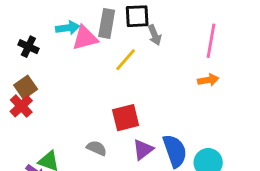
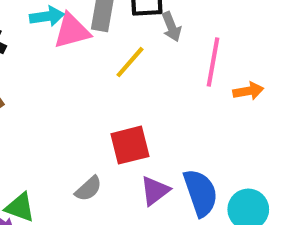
pink line: (211, 41) -> (213, 62), moved
gray semicircle: (97, 148) -> (88, 189), turned 114

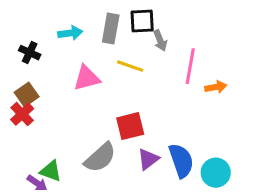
pink triangle: (72, 31) -> (87, 78), moved
yellow line: (130, 62) -> (130, 66), turned 68
gray semicircle: (88, 189) -> (100, 158), size x1.6

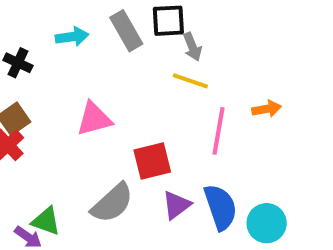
gray rectangle: (111, 29) -> (126, 31), turned -40
yellow line: (130, 66) -> (190, 81), moved
pink line: (190, 66) -> (218, 131), moved
pink triangle: (87, 78) -> (94, 119), moved

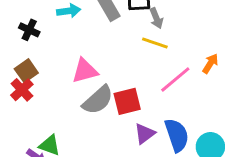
orange arrow: (267, 109) -> (210, 63), turned -48
pink line: (218, 131) -> (175, 80), turned 40
gray semicircle: (112, 203) -> (98, 100), moved

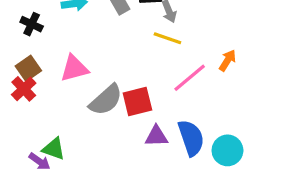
pink triangle: (85, 71) -> (74, 68), moved
purple triangle: (145, 134) -> (156, 136), turned 35

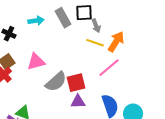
orange arrow: (227, 60) -> (116, 42), moved, size x1.5
purple triangle: (156, 136) -> (78, 102), moved

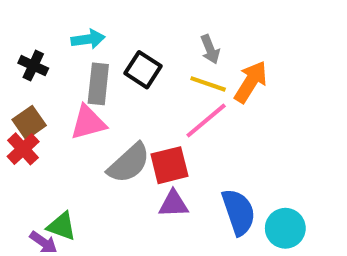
black square: (84, 13) -> (143, 70), moved, turned 36
gray rectangle: (63, 18) -> (98, 84), moved, turned 36
pink line: (109, 68) -> (206, 120), moved

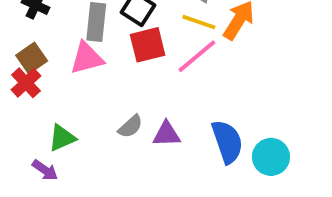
gray semicircle: (129, 163) -> (130, 126), moved, size x0.6
red square: (169, 165) -> (148, 45), moved
green triangle: (62, 226) -> (62, 138), moved, turned -44

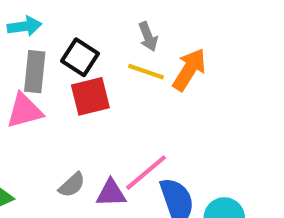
pink line: (197, 56) -> (146, 173), moved

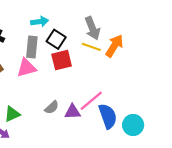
cyan arrow: (24, 26) -> (40, 22), moved
gray arrow: (148, 37) -> (92, 28), size x1.5

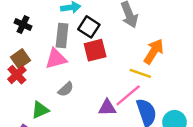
orange arrow: (114, 46) -> (154, 51), moved
yellow line: (91, 47) -> (140, 73), moved
gray semicircle: (52, 107) -> (66, 89), moved

